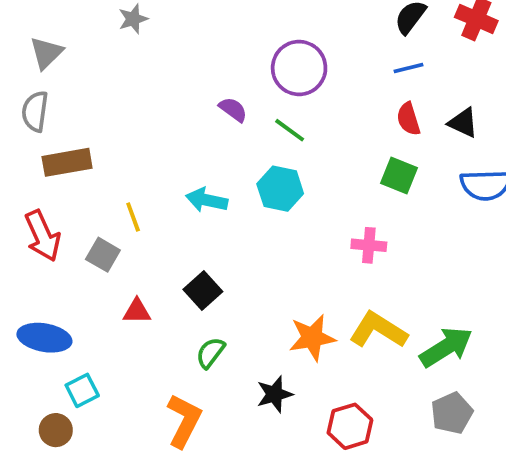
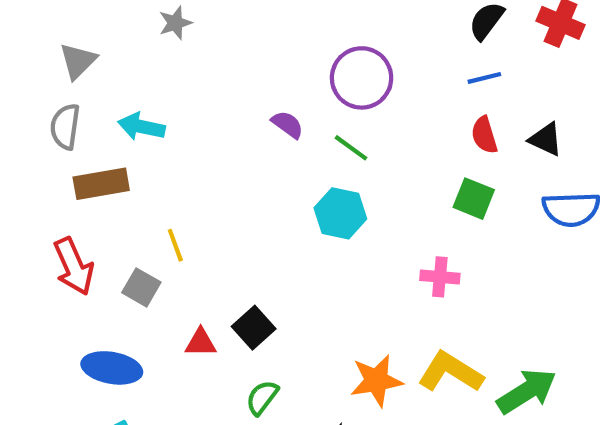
cyan arrow: (207, 200) -> (141, 127), moved
red triangle: (137, 311) -> (201, 343), moved
blue ellipse: (44, 338) -> (112, 368), moved

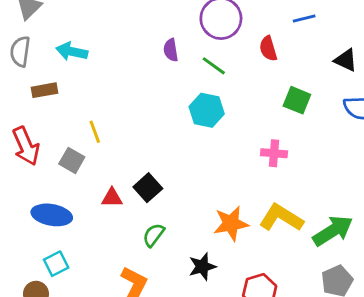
purple semicircle: (287, 124) -> (171, 50), turned -135
red semicircle: (484, 135) -> (268, 49), moved
brown rectangle: (101, 184) -> (45, 90), size x0.7

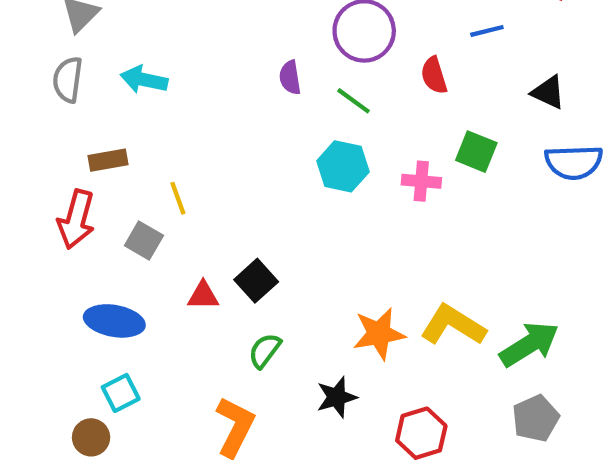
brown rectangle: (45, 90) -> (108, 160), moved
red arrow: (26, 146) -> (76, 219), turned 39
pink cross: (274, 153) -> (421, 181), moved

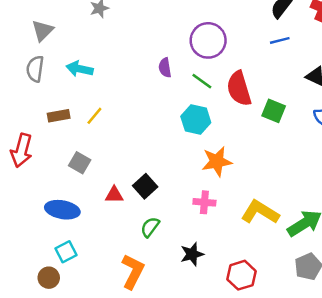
red semicircle: (434, 75) -> (239, 89), moved, size x1.6
pink cross: (421, 181) -> (204, 202), moved
yellow line: (178, 198) -> (94, 116), moved, turned 60
red arrow: (76, 219) -> (22, 150), moved
orange star: (379, 334) -> (217, 162), moved

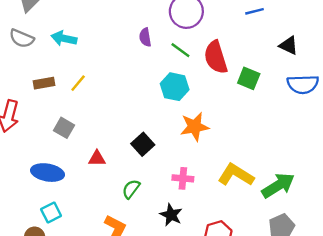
gray semicircle: (35, 69) -> (22, 38), turned -75
black square: (145, 186) -> (143, 144), moved
pink cross: (204, 202) -> (183, 178), moved
black star: (192, 254) -> (171, 215), turned -30

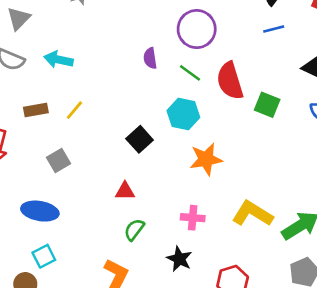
gray square: (64, 128) -> (58, 161), turned 30
black square: (143, 144) -> (140, 139), moved
red triangle: (97, 158) -> (125, 191), moved

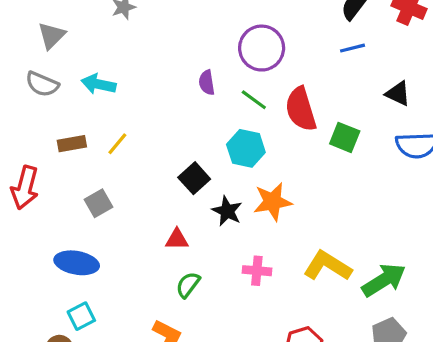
black star: (179, 259) -> (227, 211), moved

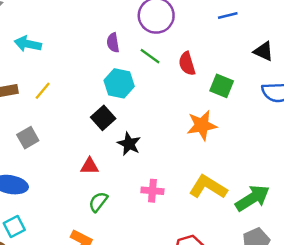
red semicircle: (301, 109) -> (187, 64), size x0.7
cyan hexagon: (246, 148) -> (119, 83), moved
orange star: (273, 202) -> (202, 125), moved

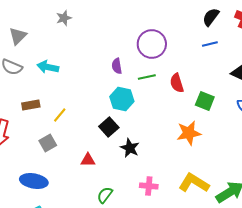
green line: (150, 56) -> (147, 77), turned -48
yellow line: (43, 91) -> (60, 115), moved
red triangle: (90, 166) -> (88, 160), moved

